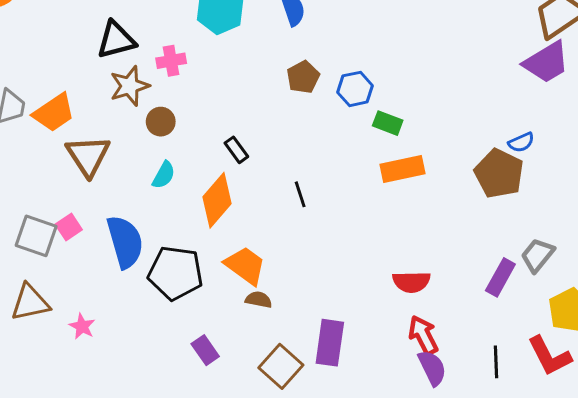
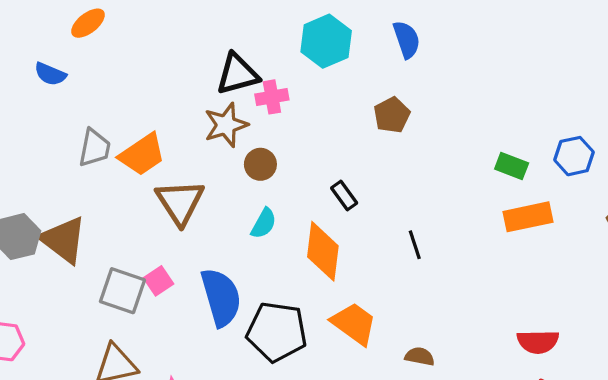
black triangle: (116, 40) -> (237, 74), moved
brown pentagon: (303, 77) -> (392, 115), moved
blue hexagon: (355, 89) -> (574, 156), moved
orange diamond: (217, 200) -> (323, 251), turned -34
brown semicircle: (259, 300) -> (420, 356), moved

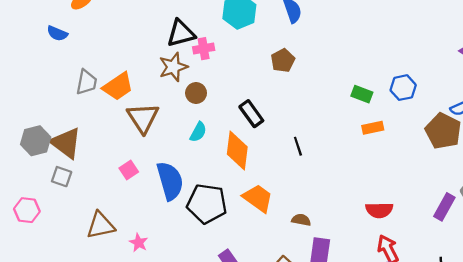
black rectangle: (344, 196) -> (251, 114), size x1.4
orange rectangle: (528, 217) -> (373, 128), size x0.7
gray square: (122, 291) -> (62, 177), moved, size x0.7

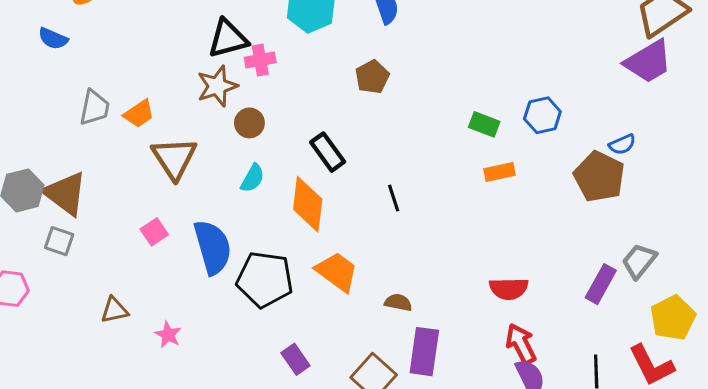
orange trapezoid: (118, 87) -> (139, 114), size x0.7
brown triangle: (101, 225) -> (114, 310), size x0.7

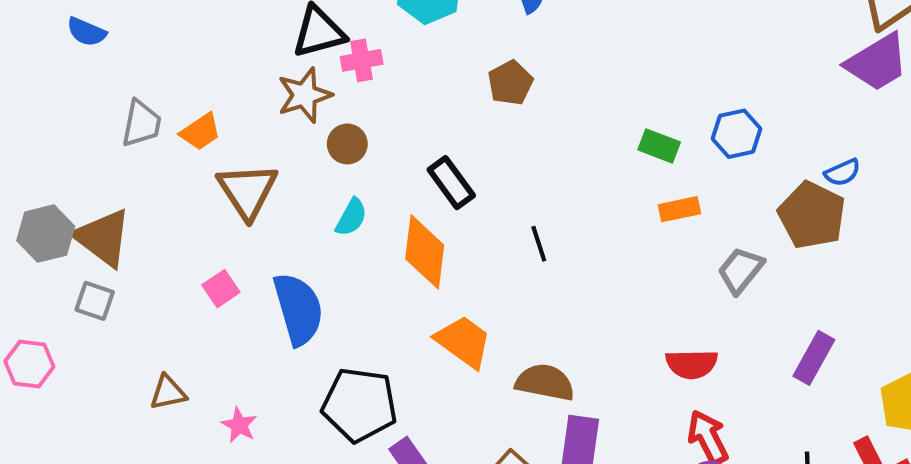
gray trapezoid: (639, 261) -> (741, 270), moved
black pentagon: (265, 279) -> (360, 405), moved
brown semicircle: (398, 302) -> (545, 382), size x1.6

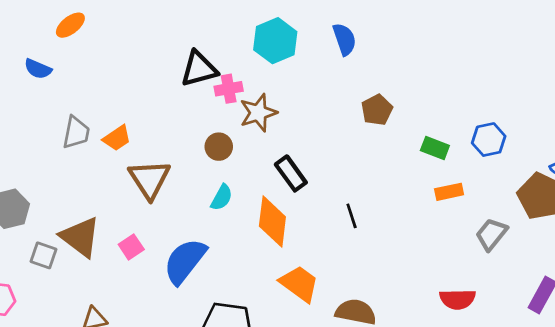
brown pentagon: (510, 83) -> (377, 110), moved
brown star: (304, 95) -> (258, 113), moved
brown triangle: (103, 238) -> (80, 237), moved
blue semicircle: (298, 309) -> (185, 261), turned -126

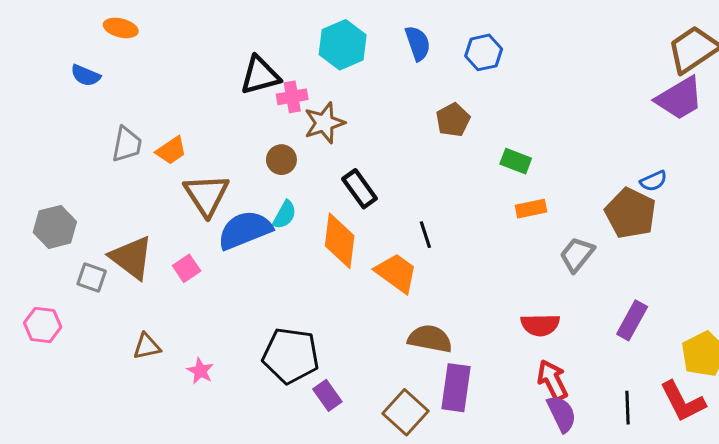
orange ellipse: (70, 25) -> (121, 28), turned 52
blue hexagon: (489, 140) -> (484, 52), moved
blue semicircle: (185, 261) -> (245, 230), moved, turned 30
orange trapezoid: (299, 284) -> (396, 273), moved

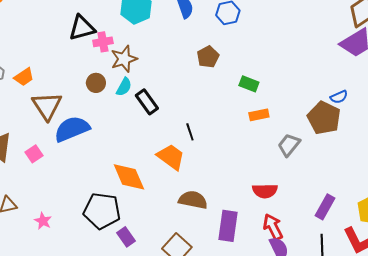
cyan semicircle: (285, 215) -> (124, 87), moved
orange diamond: (340, 241) -> (129, 177), moved, turned -30
purple rectangle: (632, 320) -> (325, 207), moved
purple rectangle: (456, 388) -> (228, 226), moved

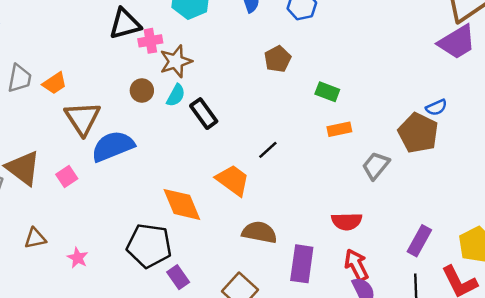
black line: (190, 132) -> (268, 150), moved, turned 66

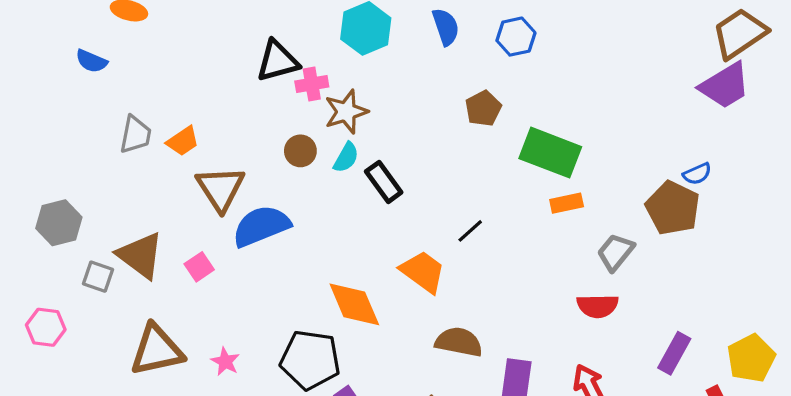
green rectangle: (327, 92) -> (550, 153), size x1.8
red semicircle: (347, 221) -> (598, 306), moved
brown triangle: (35, 238) -> (157, 350), size x1.8
pink star: (78, 258) -> (225, 362), moved

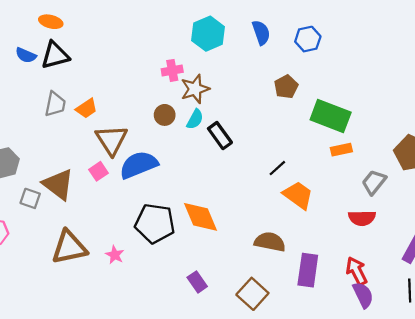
black triangle: (278, 61) -> (55, 55), moved
pink square: (199, 267) -> (98, 171), moved
orange trapezoid: (423, 272) -> (298, 195), moved
black pentagon: (310, 360) -> (155, 223), moved

